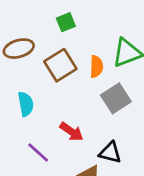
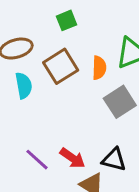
cyan semicircle: (26, 104) -> (24, 86), moved
red arrow: (71, 132) -> (72, 158), moved

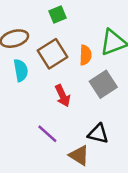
red arrow: (72, 158) -> (63, 96), moved, turned 30
purple line: (37, 160) -> (47, 134), moved

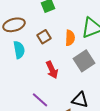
brown square: (52, 54) -> (44, 37), size x0.6

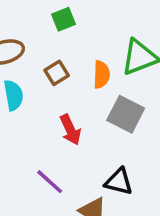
gray square: (84, 61) -> (126, 114), turned -30

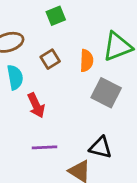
red arrow: (70, 130) -> (36, 105), moved
purple line: (50, 182) -> (45, 147), turned -45

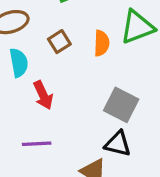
gray square: (106, 93) -> (121, 105), moved
purple line: (45, 147) -> (37, 144), moved

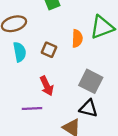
brown square: (59, 42) -> (49, 50), moved, turned -35
red arrow: (43, 95) -> (47, 86), moved

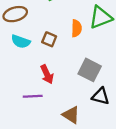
cyan semicircle: (20, 52) -> (21, 41), turned 120
black triangle: (88, 108) -> (101, 96), moved

